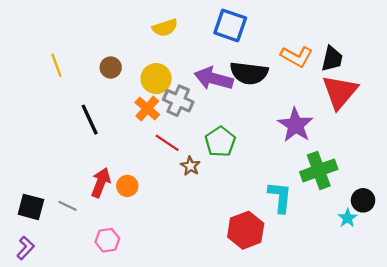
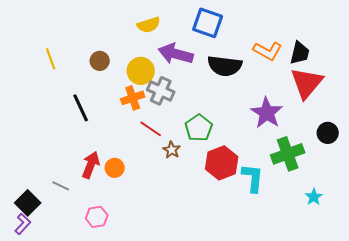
purple arrow: (214, 79) -> (176, 54), moved
orange cross: (147, 108) -> (133, 98), turned 30
black circle: (363, 200) -> (328, 133), moved
black square: (31, 207) -> (28, 203), moved, turned 30
red hexagon: (246, 230) -> (222, 163), moved

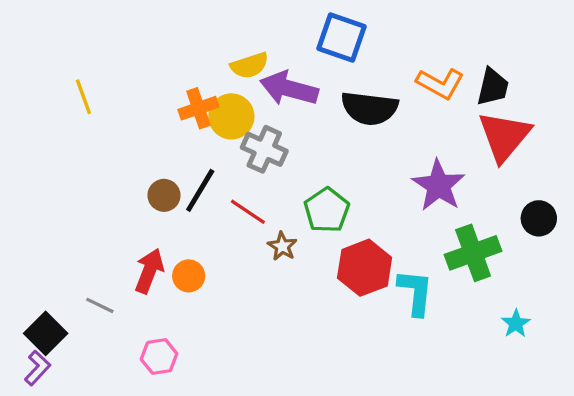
yellow semicircle: (149, 25) -> (249, 65), moved
brown circle: (100, 61) -> (164, 195), moved
orange cross: (133, 98) -> (199, 108), moved
black line: (81, 108) -> (200, 190), moved, turned 56

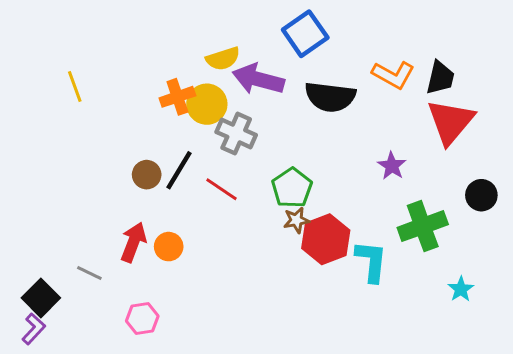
blue square: (342, 38) -> (305, 34), turned 36
purple star: (439, 185) -> (392, 166), size x0.6
brown star: (282, 246) -> (296, 220), moved, turned 30

